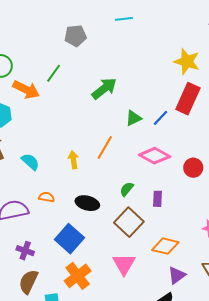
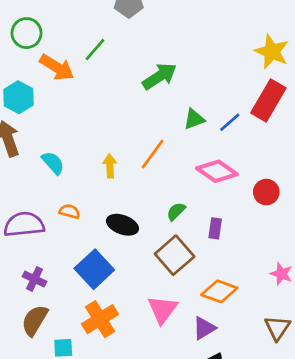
purple triangle: (177, 275) -> (204, 328), moved

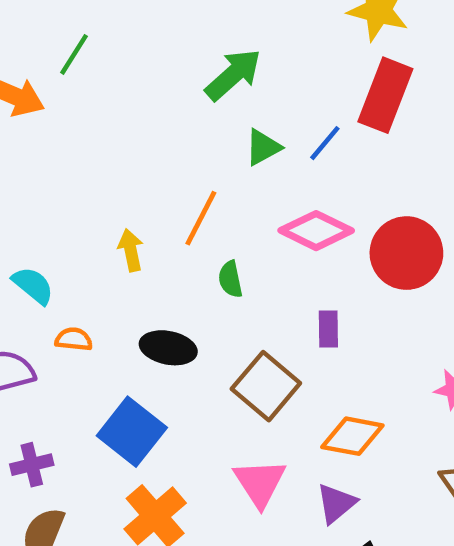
green arrow: (160, 76) -> (233, 75), moved
cyan semicircle: (53, 163) -> (33, 285), moved
red circle: (266, 192) -> (406, 253), size x1.6
green semicircle: (176, 211) -> (230, 279), moved, turned -48
purple cross: (34, 279) -> (32, 465), turned -30

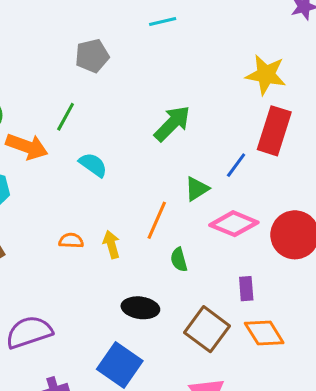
green triangle: (263, 147) -> (197, 189), moved
cyan semicircle: (33, 285) -> (93, 165), moved
orange semicircle: (74, 339) -> (71, 241), moved
orange diamond: (352, 436) -> (264, 333), moved, turned 51

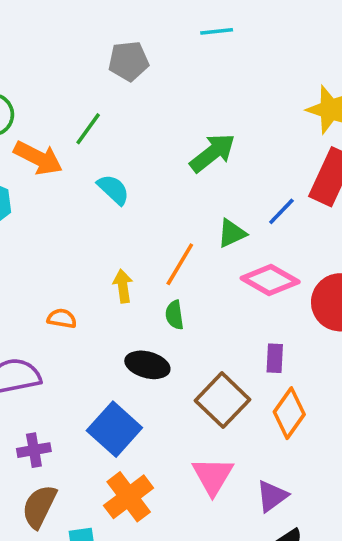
orange semicircle: (71, 241) -> (62, 318), moved
green semicircle: (179, 260) -> (175, 315), moved
orange diamond: (264, 333) -> (289, 413), turned 60

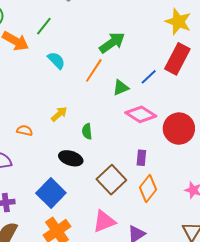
orange line: (180, 264) -> (94, 70), moved
yellow arrow: (123, 286) -> (59, 114), turned 54
pink triangle: (213, 476) -> (104, 221), turned 35

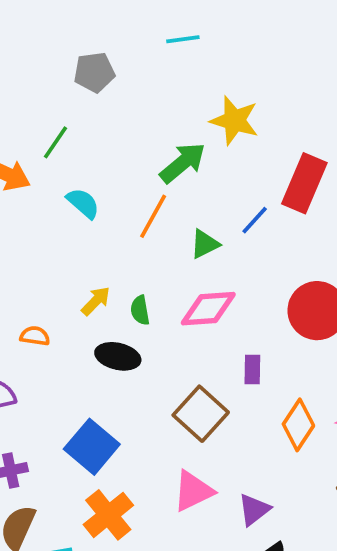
yellow star: (178, 22) -> (234, 120), moved
pink diamond: (141, 114) -> (208, 309), moved, turned -32
green semicircle: (87, 131) -> (140, 310), moved
black ellipse: (71, 158) -> (118, 356), moved
orange diamond: (148, 189) -> (298, 425), moved

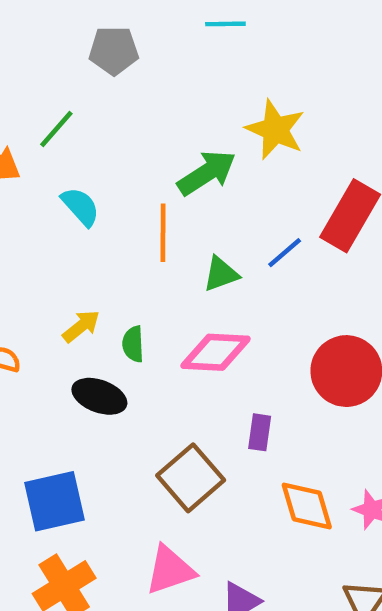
orange line: (153, 216) -> (163, 233), turned -36
orange diamond: (298, 425) -> (307, 506), turned -57
blue square: (92, 447) -> (55, 501), turned 30

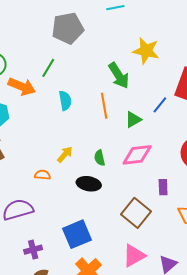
gray pentagon: (114, 50) -> (68, 28), size x1.4
green arrow: (207, 173) -> (119, 76), turned 100
cyan semicircle: (80, 207) -> (65, 101), turned 42
yellow arrow: (81, 326) -> (65, 154), moved

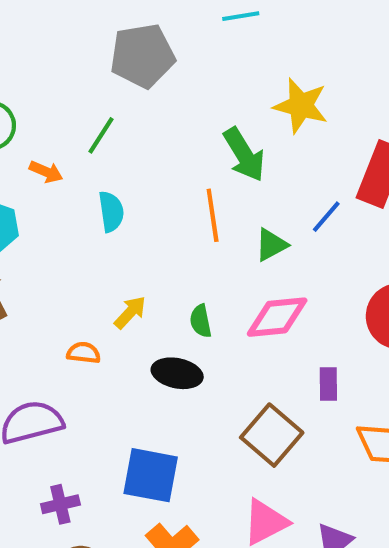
orange arrow: (22, 87) -> (46, 172), size x0.6
cyan semicircle: (65, 101) -> (111, 212), moved
blue square: (77, 234) -> (151, 475), turned 32

